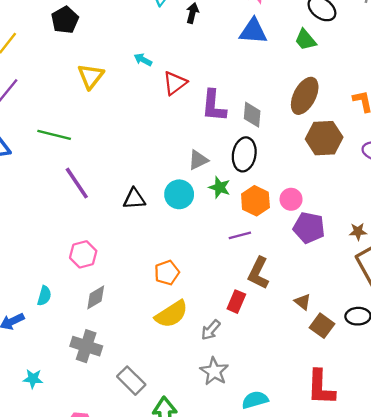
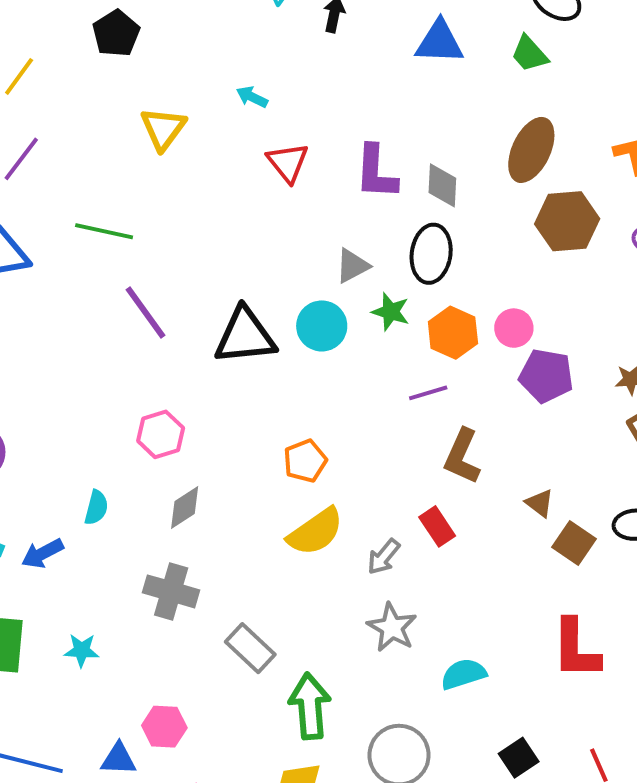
red triangle: (175, 83) -> (288, 162), moved, turned -30
black triangle: (134, 199) -> (245, 336), size x1.6
red rectangle: (236, 302) -> (437, 526), moved, turned -55

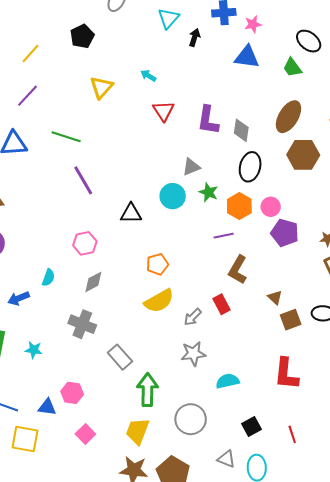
black ellipse: (431, 254) -> (250, 167), moved
black triangle: (245, 336) -> (131, 213), moved, size x0.7
brown square: (574, 543) -> (291, 320), turned 30
gray star: (392, 627) -> (193, 354), turned 30

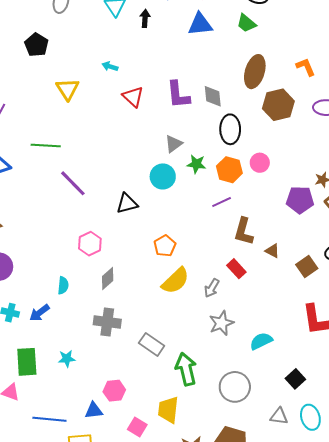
purple pentagon: (285, 233) -> (300, 200), moved
brown triangle: (275, 297) -> (272, 251), moved
yellow trapezoid: (137, 431) -> (168, 410), moved

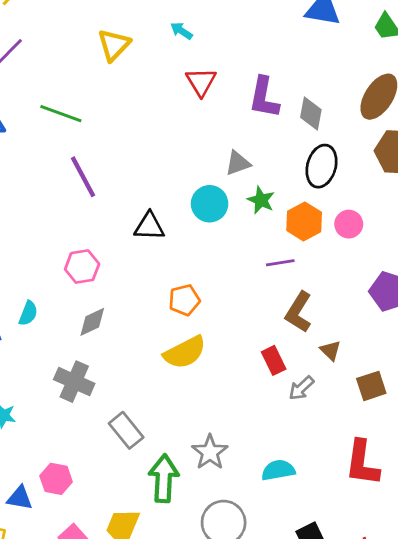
gray arrow: (212, 288) -> (301, 388), moved
gray star: (221, 323) -> (210, 452), moved, turned -30

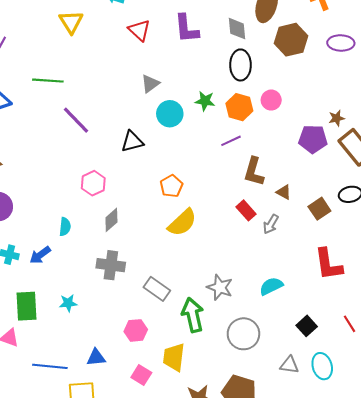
gray diamond: (311, 114) -> (237, 29), moved
gray triangle: (238, 163) -> (150, 84), moved
pink hexagon: (56, 479) -> (136, 330), moved

